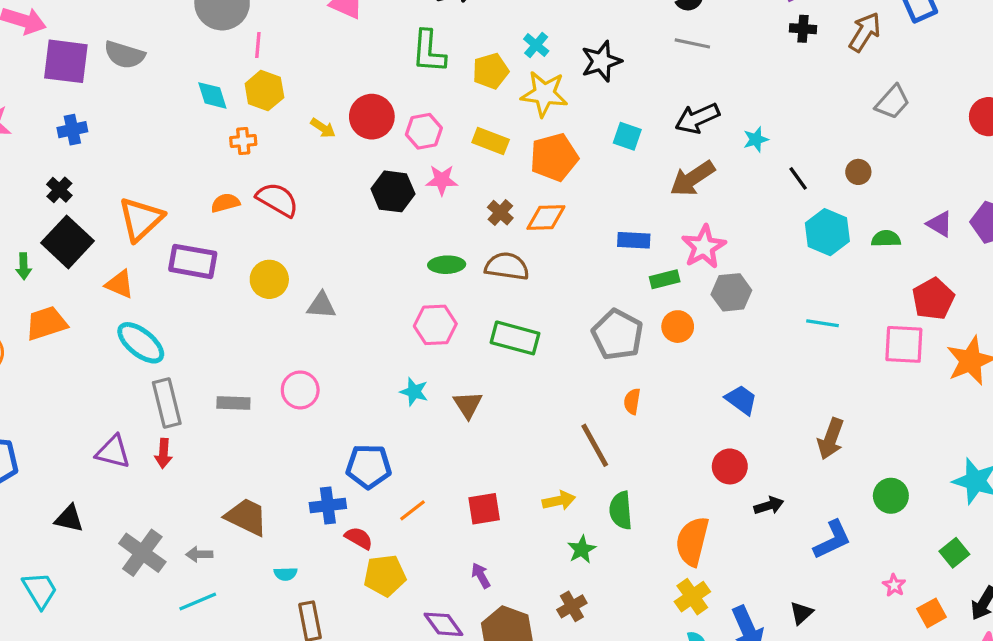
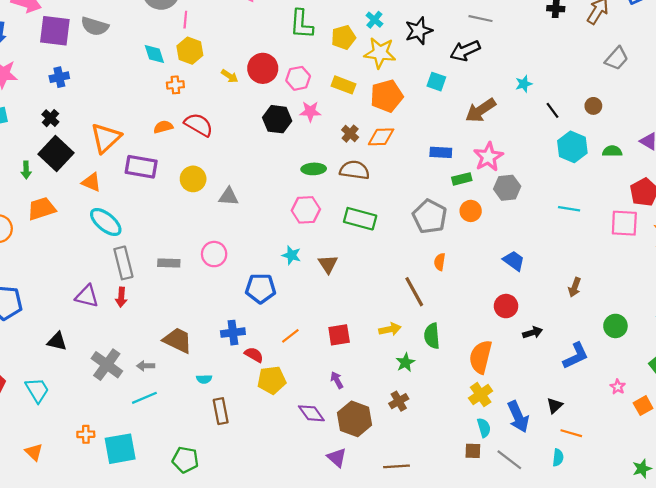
black arrow: (697, 118) -> (465, 51), moved
brown arrow: (831, 439) -> (575, 287), size x0.7
blue pentagon: (369, 466) -> (261, 288), moved

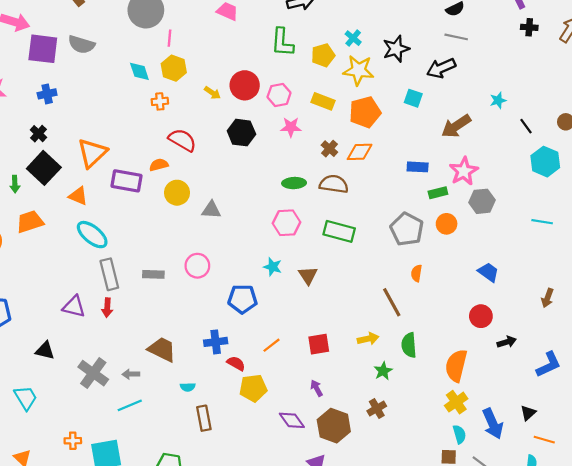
black hexagon: (277, 119) -> (241, 133), moved
orange semicircle: (163, 127) -> (159, 165), moved

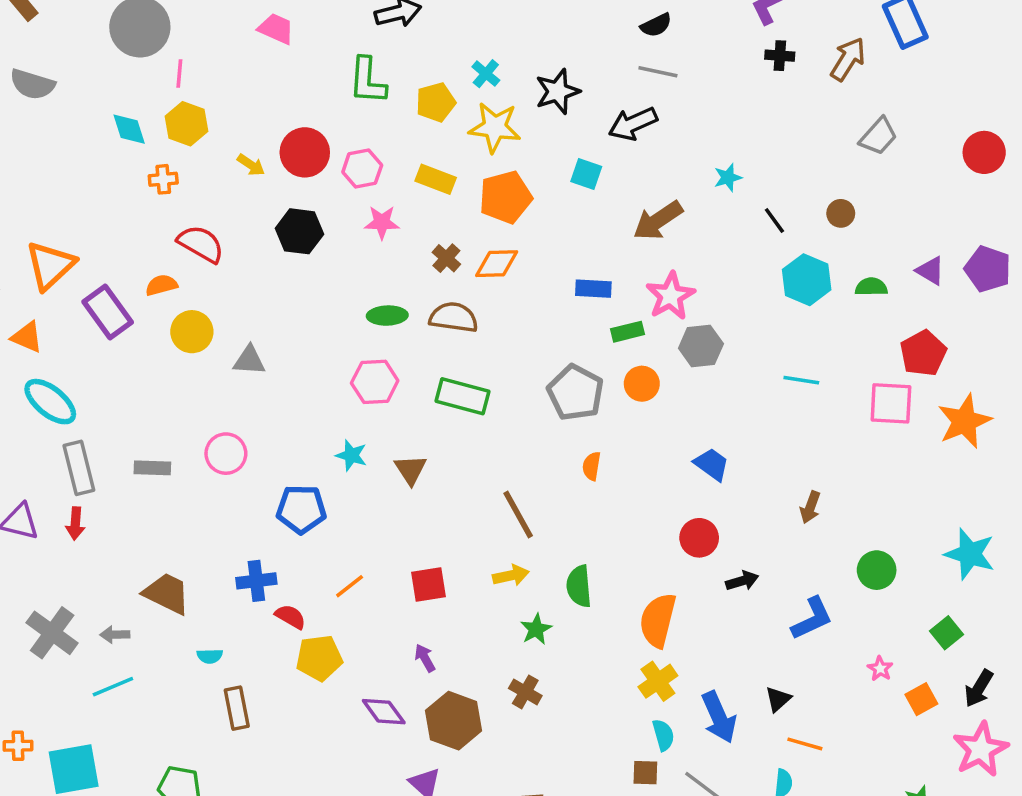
purple rectangle: (127, 181) -> (108, 312), turned 44
brown line: (392, 302) -> (518, 515), moved
brown cross: (377, 409) -> (525, 692), turned -30

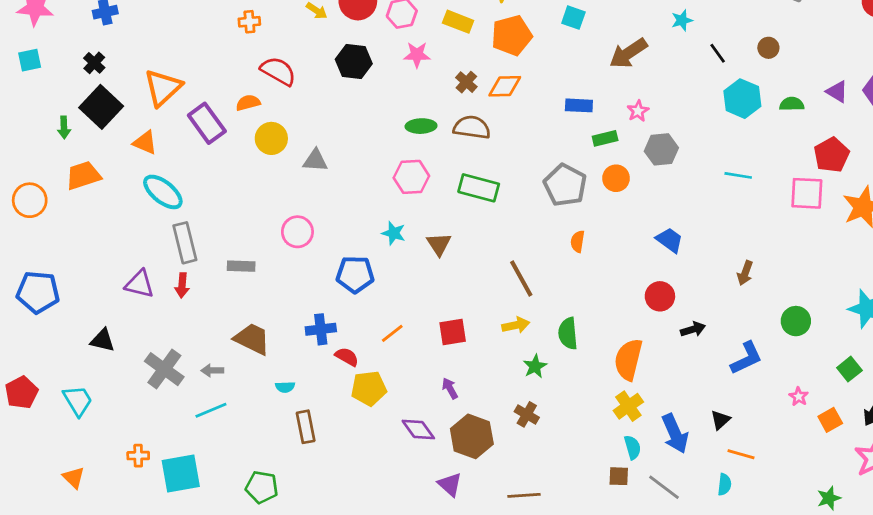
pink star: (670, 296) -> (638, 111), size x0.6
gray rectangle: (152, 468) -> (241, 266), moved

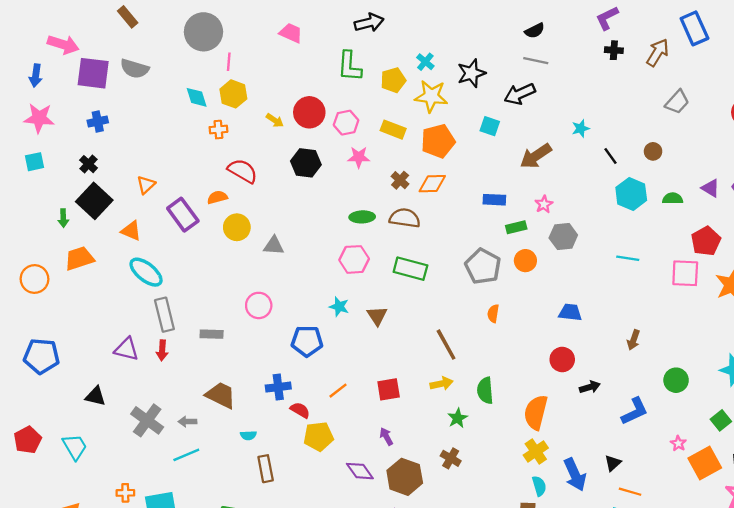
orange triangle: (163, 88) -> (146, 185), size x0.6
blue trapezoid: (670, 240) -> (570, 312), turned -30
orange square: (830, 420) -> (705, 463), size x1.6

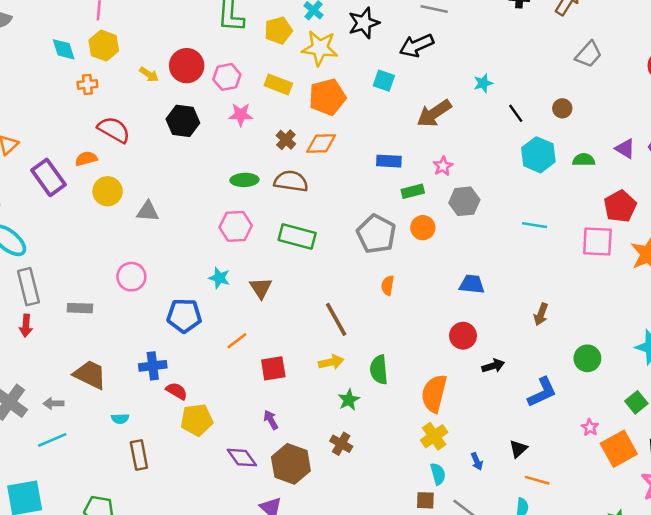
orange line: (338, 391) -> (237, 341), moved
blue arrow: (575, 474) -> (477, 461), size x0.5

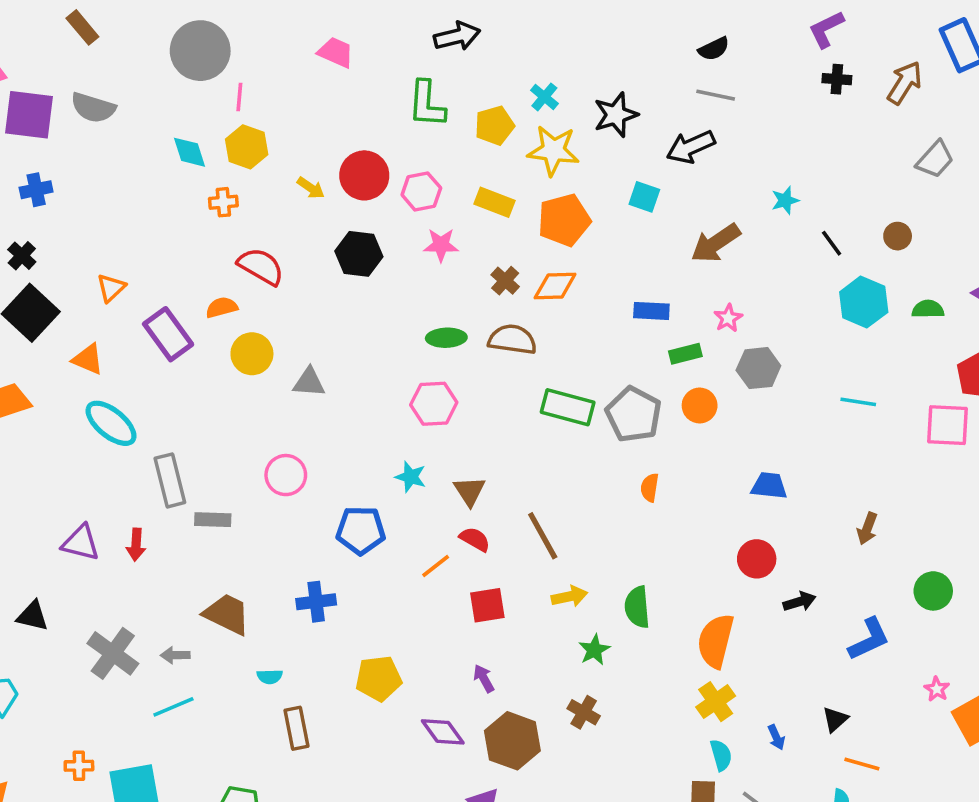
green rectangle: (297, 236) -> (568, 407), moved
gray rectangle: (28, 287) -> (170, 480), moved
brown line: (336, 319) -> (543, 536), moved
red semicircle: (177, 391) -> (475, 539), moved

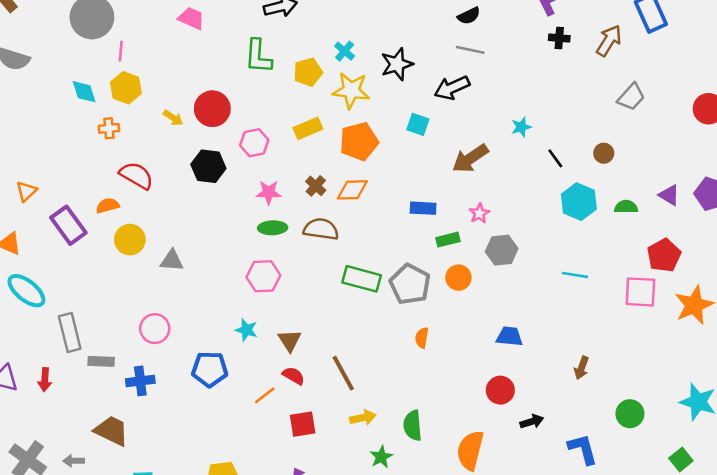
pink hexagon: (421, 191) -> (254, 143), moved
yellow rectangle: (494, 202) -> (308, 128), turned -44
pink star: (441, 245) -> (269, 192), moved
blue cross: (316, 602) -> (140, 381), moved
blue L-shape: (869, 639) -> (583, 449), turned -80

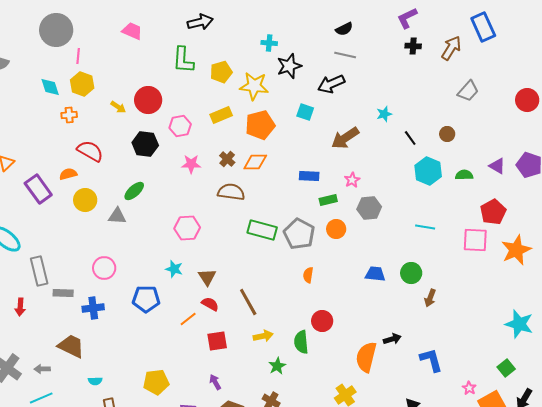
cyan cross: (345, 51) -> (269, 43), moved, turned -35
green ellipse: (273, 228) -> (134, 191), moved, turned -40
red circle: (500, 390) -> (322, 321), moved
green circle: (630, 414) -> (411, 273), moved
orange semicircle: (470, 450) -> (366, 357), moved

